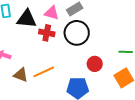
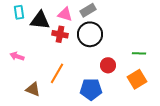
orange line: (44, 72) -> (57, 73), turned -35
brown triangle: (21, 75) -> (33, 89), moved

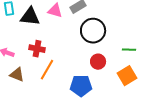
red cross: (60, 34) -> (37, 49), moved
black circle: (90, 34) -> (93, 31), moved
brown triangle: (33, 89) -> (17, 75), moved

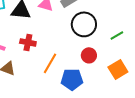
green line: (129, 50) -> (117, 35), moved, turned -32
orange line: (47, 70) -> (50, 63), moved

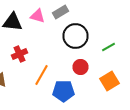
red cross: (28, 42) -> (20, 54), turned -35

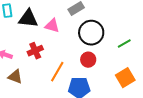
pink triangle: (38, 16) -> (52, 26), moved
red circle: (80, 67) -> (88, 60), moved

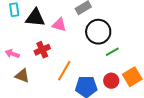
green line: (124, 44) -> (112, 52), moved
red circle: (88, 60) -> (111, 81), moved

